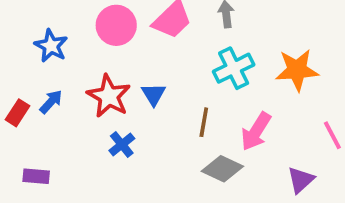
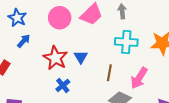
blue star: (51, 46) -> (17, 18), moved
cyan cross: (234, 68) -> (126, 42), turned 30
blue arrow: (51, 102) -> (24, 41), moved

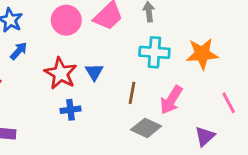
blue cross: (63, 85) -> (70, 110), turned 32

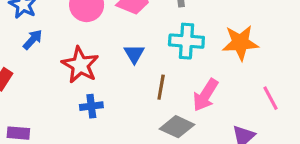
blue triangle: (94, 72) -> (134, 54), moved

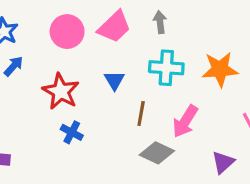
blue cross: (91, 106) -> (72, 132), turned 35

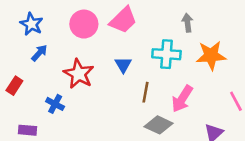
gray arrow: (160, 22) -> (187, 23), moved
blue cross: (72, 132) -> (55, 104), moved

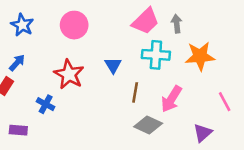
pink trapezoid: (123, 20) -> (146, 21), moved
blue arrow: (39, 53) -> (17, 63), moved

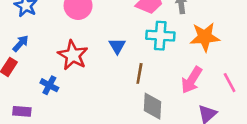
pink arrow: (171, 99) -> (192, 80), moved
gray diamond: (148, 125) -> (152, 106), turned 68

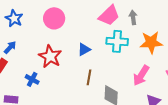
blue triangle: (117, 46) -> (84, 49), turned 32
brown line: (139, 73) -> (89, 77), moved

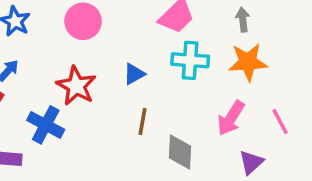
gray arrow: (133, 17) -> (243, 20), moved
blue cross: (32, 79) -> (46, 125), size x1.5

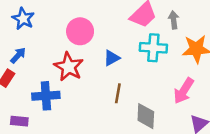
gray arrow: (243, 20) -> (174, 20), moved
pink circle: (83, 21) -> (80, 31), moved
blue cross: (46, 125) -> (46, 96), turned -32

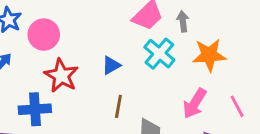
pink circle: (80, 31) -> (44, 35), moved
cyan cross: (153, 48) -> (159, 54), turned 36

